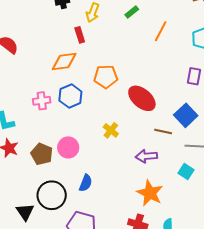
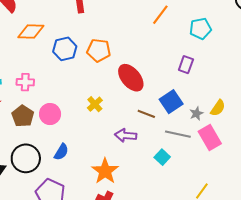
orange diamond: (64, 61) -> (31, 31), moved
blue hexagon: (70, 96) -> (65, 49), moved
pink cross: (42, 101) -> (25, 82), moved
orange star: (150, 193) -> (105, 171), moved

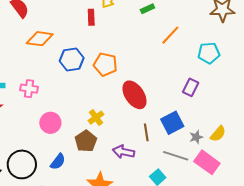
brown line: (146, 114) -> (146, 132), turned 54
brown pentagon: (23, 116) -> (86, 141), moved
pink rectangle: (210, 137) -> (207, 162), turned -30

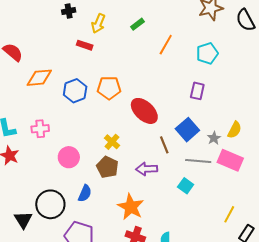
red rectangle: (91, 17) -> (85, 45), turned -56

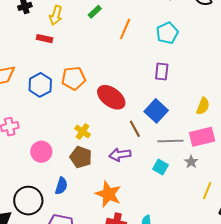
gray star: (214, 138) -> (191, 162), moved
pink rectangle: (230, 160) -> (202, 137), turned -30

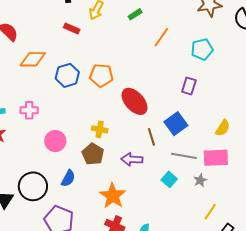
red rectangle: (45, 39) -> (72, 28), moved
yellow cross: (83, 132) -> (100, 129), turned -35

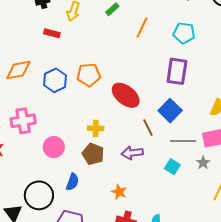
cyan pentagon: (202, 49) -> (184, 33), turned 30
purple rectangle: (189, 86) -> (177, 71), size x1.5
pink cross: (29, 110) -> (23, 121), size x1.4
orange star: (113, 196) -> (119, 192), size x0.6

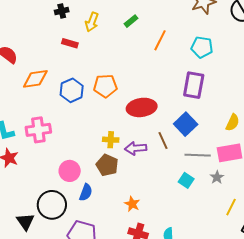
red ellipse: (126, 95) -> (142, 107), turned -48
pink circle: (54, 147) -> (70, 171), moved
purple arrow: (132, 153) -> (136, 148), moved

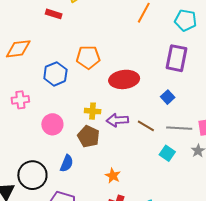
blue hexagon: (72, 90) -> (55, 74), moved
blue square: (186, 124) -> (168, 97), size x0.6
pink cross: (38, 130) -> (20, 100), size x0.7
brown line: (163, 140) -> (146, 126), moved, turned -36
pink circle: (70, 171) -> (52, 124), moved

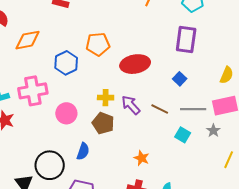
pink cross: (20, 100) -> (33, 91), size x1.6
purple arrow: (117, 120) -> (131, 105), turned 55
orange star: (113, 176) -> (142, 158), moved

